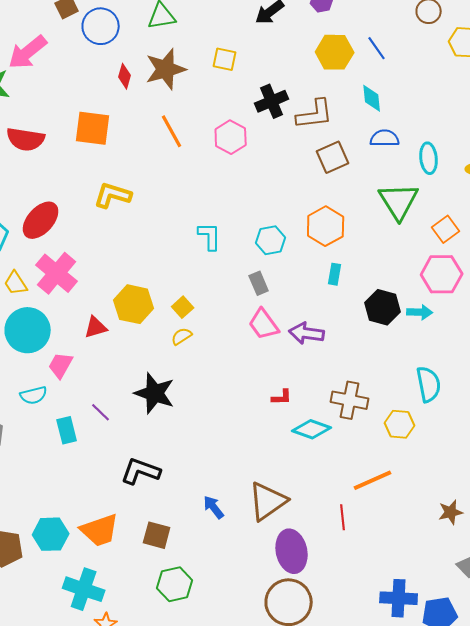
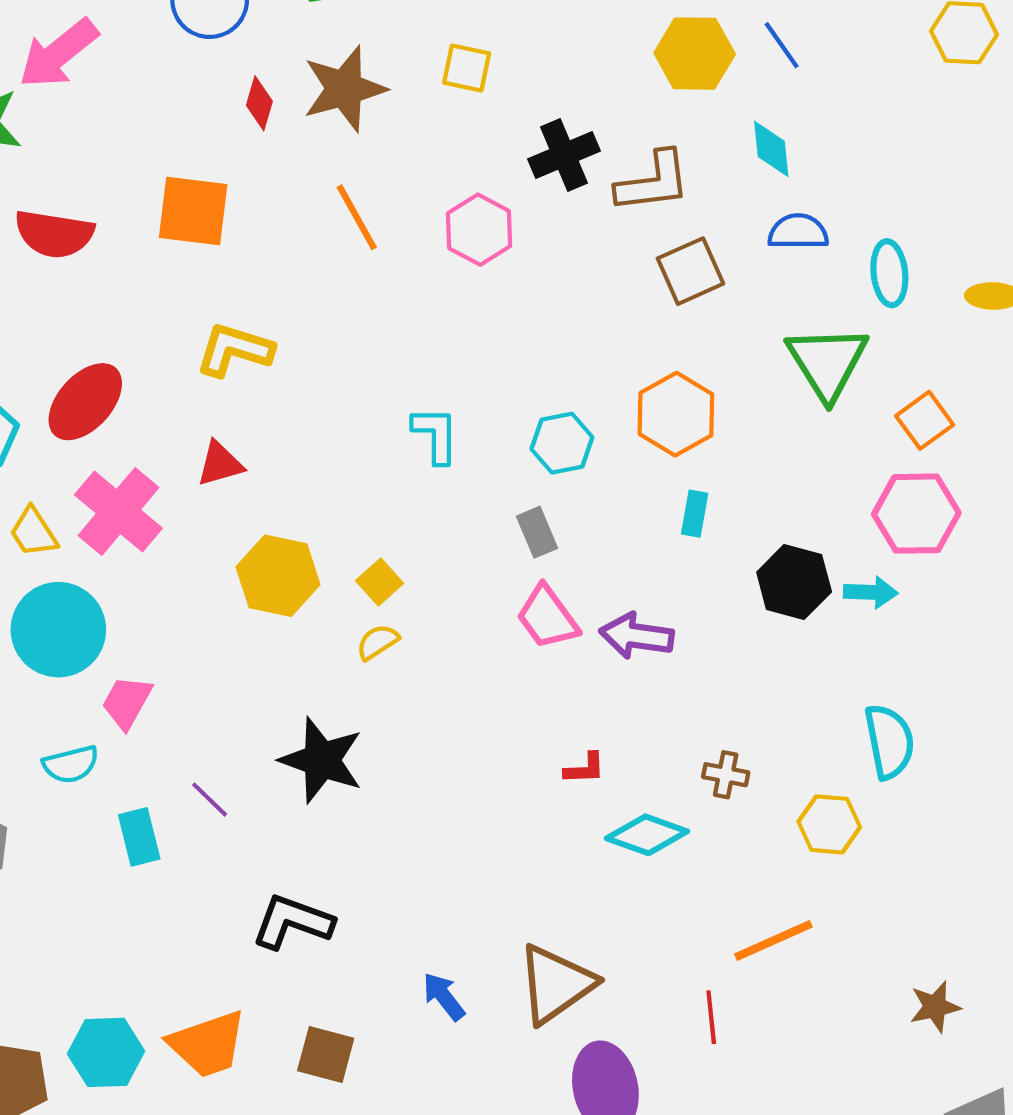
red triangle: (96, 327) -> (220, 464), moved
brown cross: (350, 400) -> (726, 775), size x0.6

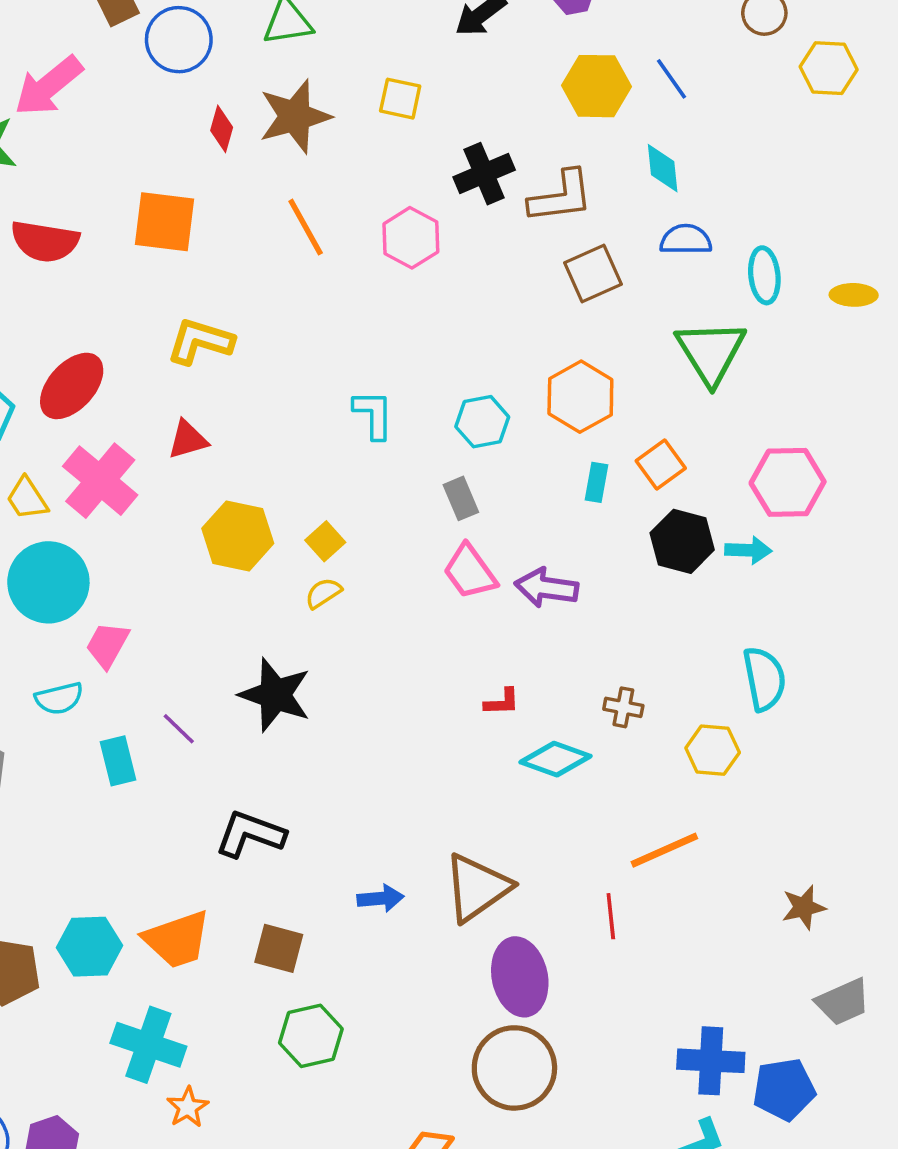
orange square: (925, 420) -> (661, 465), moved
blue arrow: (444, 996) -> (381, 898), turned 123

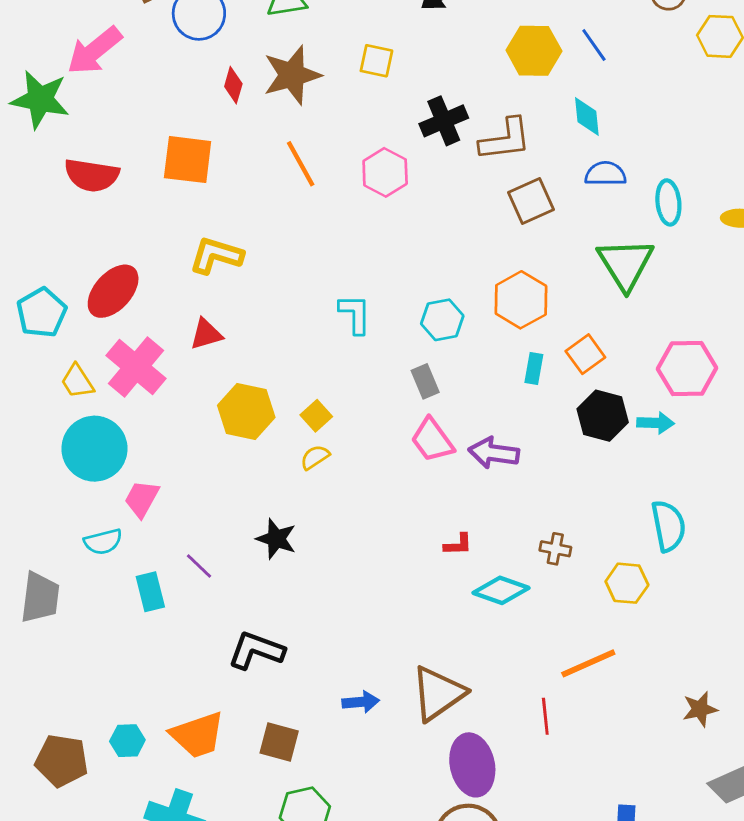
black star: (275, 695) -> (276, 539), size x0.7
cyan hexagon: (90, 947) -> (127, 741), size x0.7

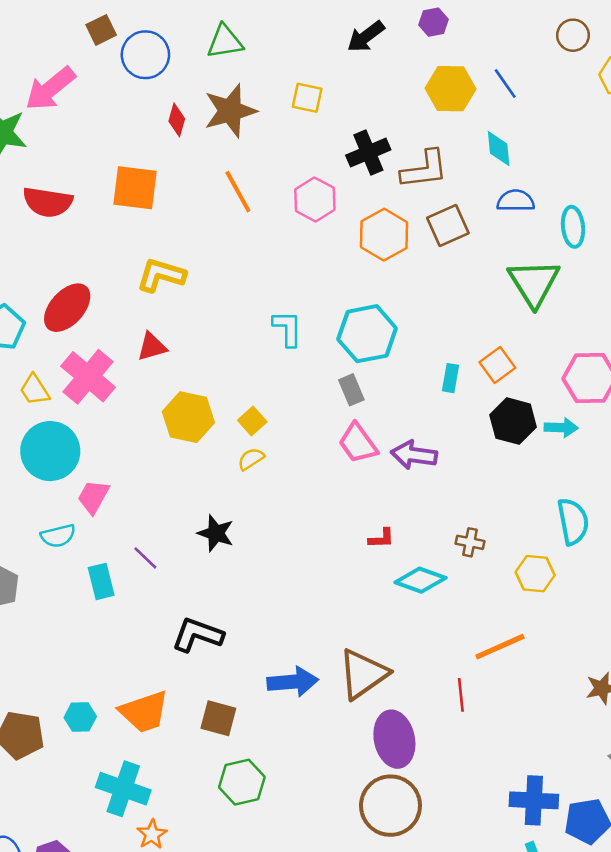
orange hexagon: (521, 300) -> (384, 235), moved
cyan hexagon: (442, 320) -> (367, 334), size x1.5
blue arrow: (361, 702) -> (293, 682), size x1.5

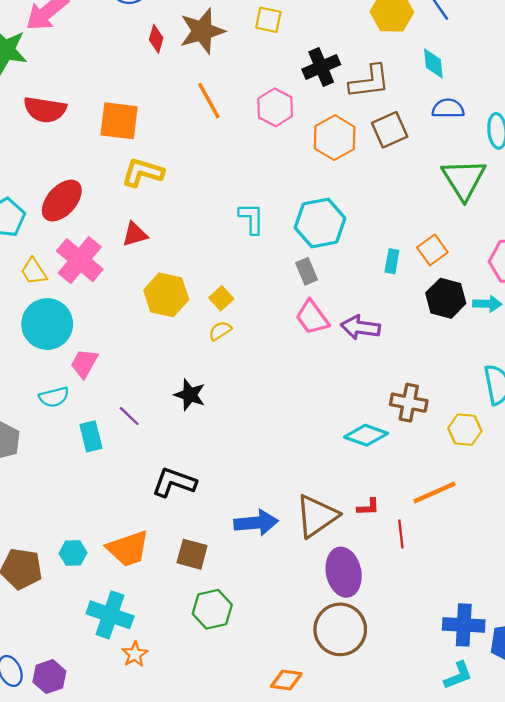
orange square: (135, 188) -> (119, 121), moved
red L-shape: (381, 538) -> (368, 507), moved
brown cross: (470, 542) -> (409, 403), size x1.5

